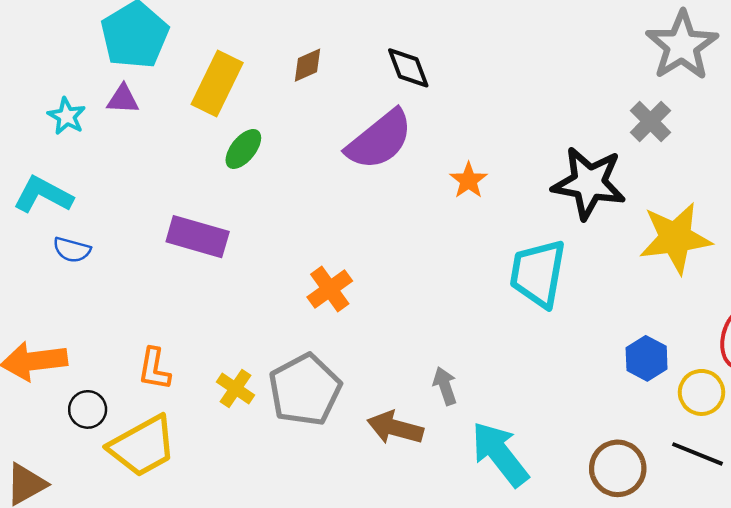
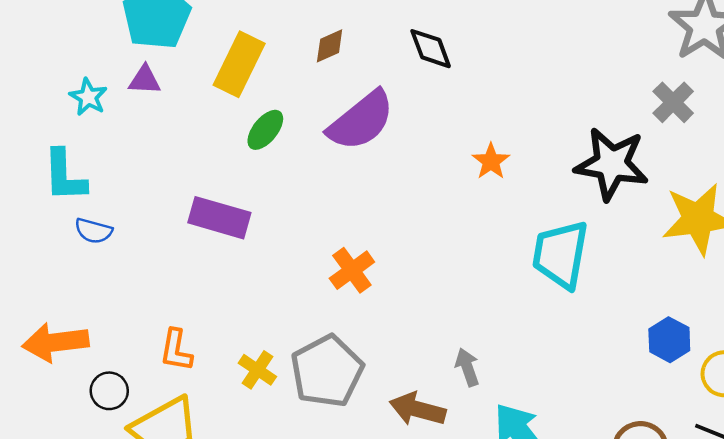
purple semicircle: (379, 140) -> (361, 121), moved
cyan L-shape: (43, 195) -> (65, 176), turned -120

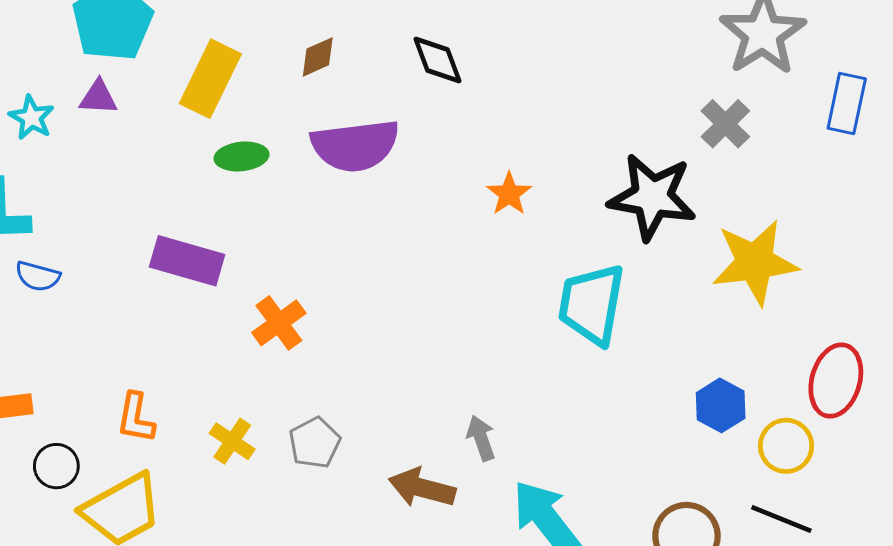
purple semicircle: (361, 121) -> (355, 146), turned 32
green ellipse: (265, 130) -> (242, 156), turned 45
orange cross: (352, 270) -> (279, 323), moved
gray pentagon: (327, 371) -> (315, 443), size x0.6

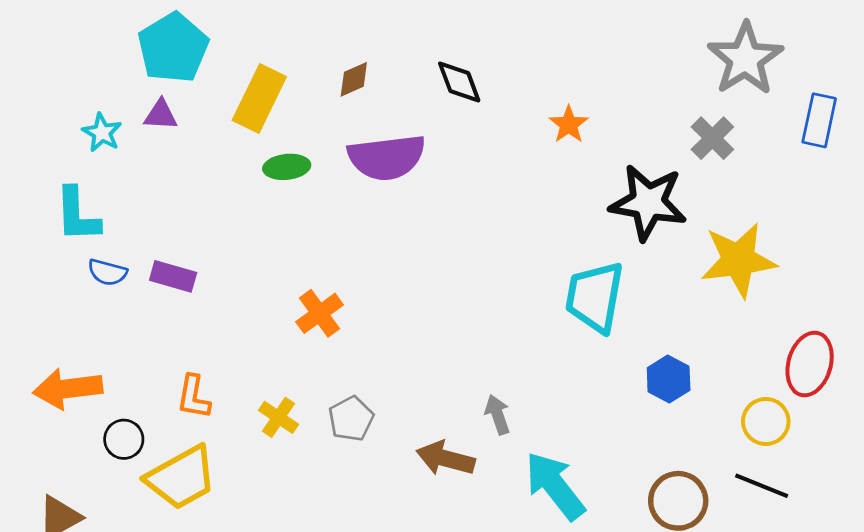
orange star: (509, 194) -> (569, 124), moved
purple rectangle: (187, 261) -> (173, 276), moved, size x0.7
blue hexagon: (721, 405) -> (669, 379), moved

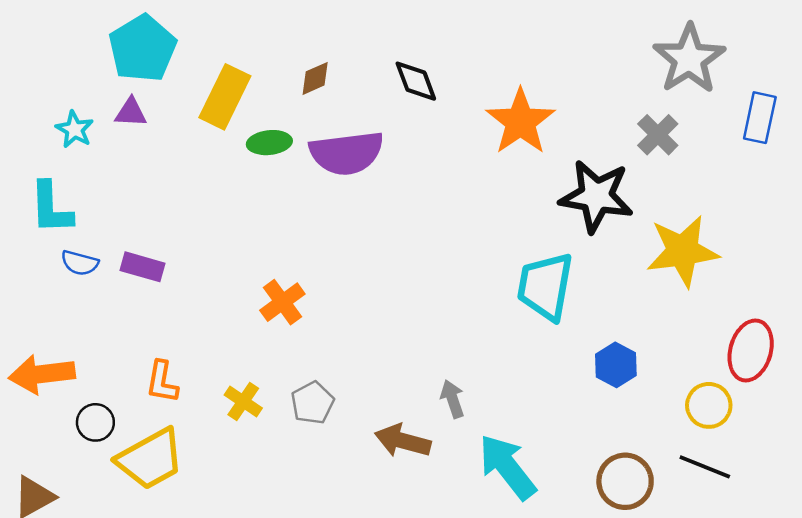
orange star: (569, 124) -> (520, 122), size x1.8
green ellipse: (287, 167) -> (269, 143), moved

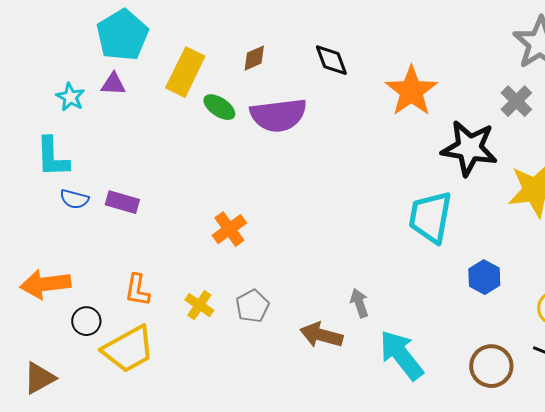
green ellipse: (269, 143) -> (219, 107), turned 40

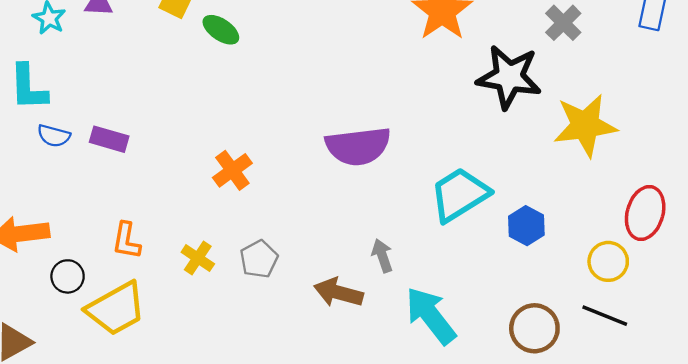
purple semicircle: (278, 115) -> (358, 146), moved
cyan trapezoid: (430, 217) -> (460, 195), moved, turned 48

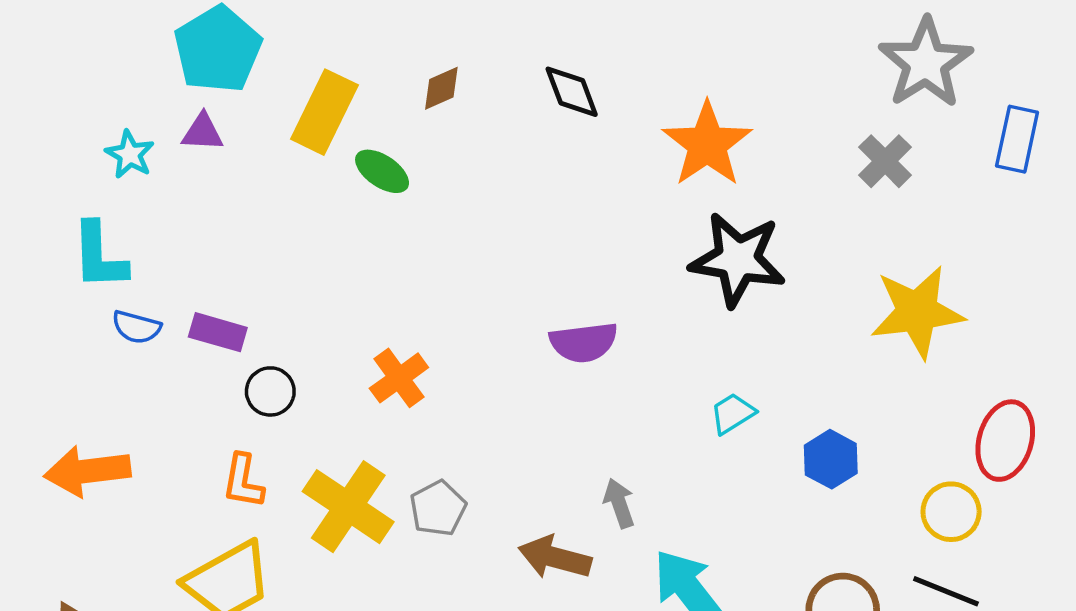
black star: (509, 77) -> (738, 259), moved
purple semicircle: (358, 146) -> (584, 342), size x0.7
cyan trapezoid: (460, 195) -> (733, 413), size x0.5
yellow cross: (198, 258) -> (348, 507), size x1.8
black circle: (68, 276) -> (270, 391), moved

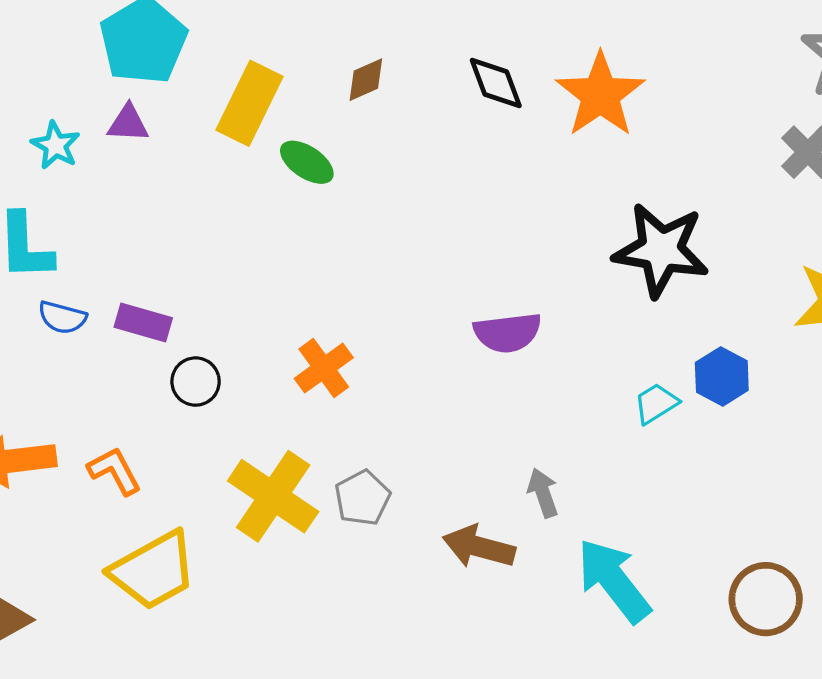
orange star: (707, 144) -> (600, 95), moved
blue hexagon: (831, 459) -> (722, 376), moved
orange L-shape: (243, 481) -> (115, 471), moved, turned 142

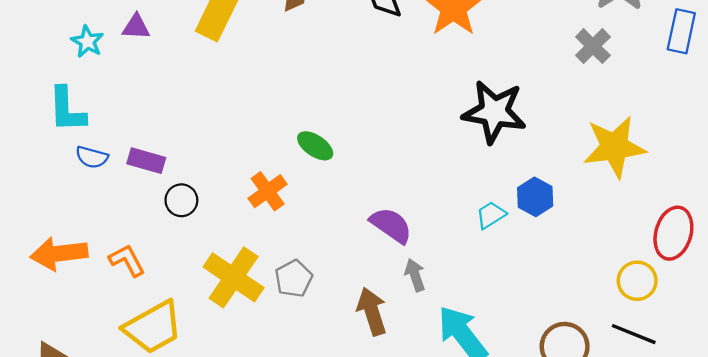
green ellipse: (307, 162) -> (315, 146), moved
purple semicircle: (508, 333) -> (391, 225), moved, turned -138
brown arrow: (479, 547) -> (372, 311), turned 57

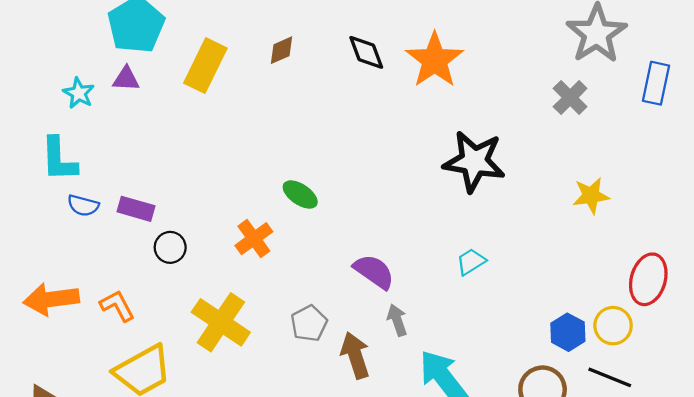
yellow star: (614, 147) -> (591, 196), size x0.6
blue hexagon: (535, 197) -> (568, 332), moved
gray pentagon: (294, 278) -> (309, 323), moved

